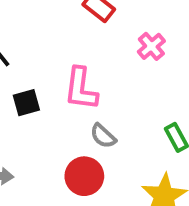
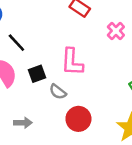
gray semicircle: (103, 136) -> (58, 92), moved

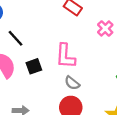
gray semicircle: (58, 92) -> (72, 83), moved

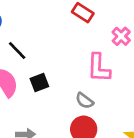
pink L-shape: (65, 56) -> (99, 68), moved

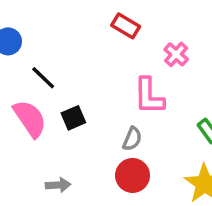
gray semicircle: (84, 101) -> (132, 139), turned -102

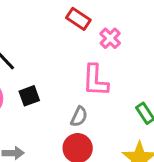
pink cross: (176, 54) -> (110, 38), moved

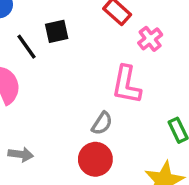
black square: (29, 96) -> (57, 31), moved

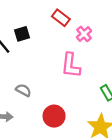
gray semicircle: (102, 123) -> (23, 90), moved, turned -91

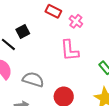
gray semicircle: (23, 90) -> (33, 79), size x1.5

